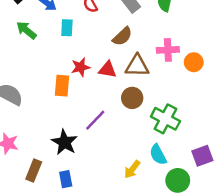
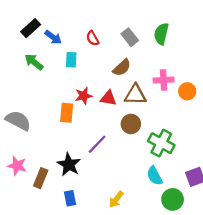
yellow arrow: (132, 169) -> (116, 199), moved
brown rectangle: (34, 171) -> (41, 178), moved

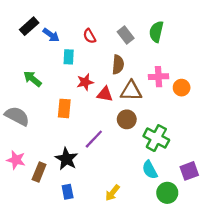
green arrow: (34, 62) -> (32, 79), moved
brown semicircle: (122, 68) -> (118, 65), turned -42
red star: (84, 96) -> (85, 82), moved

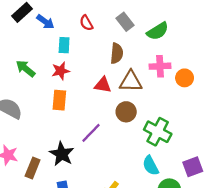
green semicircle: (156, 32) -> (158, 31), moved, turned -135
red star: (85, 82) -> (61, 71), moved

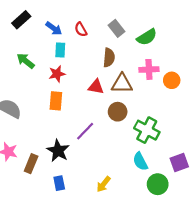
blue arrow: (45, 22) -> (54, 28), moved
green arrow: (26, 69) -> (26, 61), moved

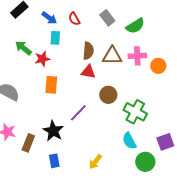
brown semicircle: (109, 58) -> (88, 51), moved
red star: (57, 74) -> (42, 59), moved
brown triangle: (122, 84) -> (112, 56), moved

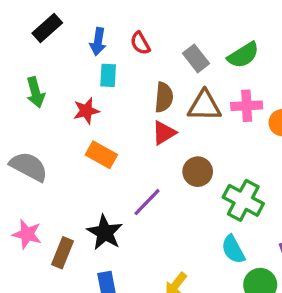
blue arrow: (49, 18) -> (98, 42), turned 63
gray rectangle: (107, 18) -> (196, 58), moved
green arrow: (23, 48) -> (35, 92), moved, turned -144
red triangle: (88, 72) -> (164, 133), turned -42
orange rectangle: (51, 85) -> (101, 155), turned -66

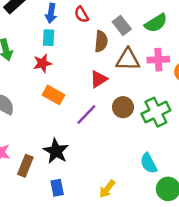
cyan rectangle: (108, 75) -> (49, 38), moved
brown semicircle: (164, 97) -> (101, 41), moved
green cross: (243, 200) -> (156, 112), moved, turned 36
purple line: (147, 202) -> (86, 115), moved

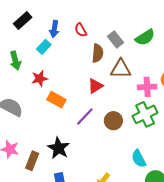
cyan rectangle: (49, 38) -> (44, 47), moved, turned 40
pink cross: (158, 60) -> (147, 87), moved
red star: (42, 63) -> (40, 79), moved
brown circle: (123, 107) -> (113, 121), moved

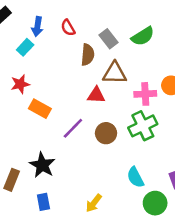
red triangle: (95, 86) -> (96, 95), moved, turned 35

